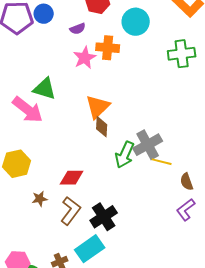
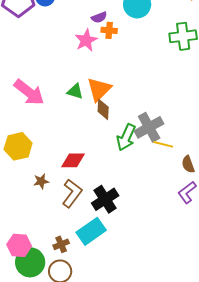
purple semicircle: (78, 29) -> (99, 17), moved
orange cross: (108, 48) -> (109, 30), size x0.7
green triangle: (45, 89) -> (75, 91), moved, size x0.7

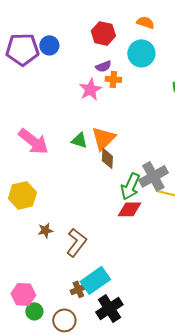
red diamond: (73, 160) -> (129, 209), moved
black cross: (105, 199) -> (109, 308), moved
brown cross: (61, 244) -> (78, 289), moved
green circle: (30, 262) -> (34, 311), size x0.6

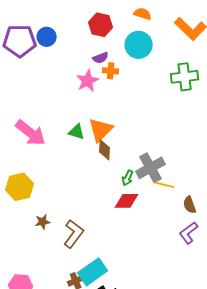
green arrow: (130, 186) -> (128, 178), size x0.6

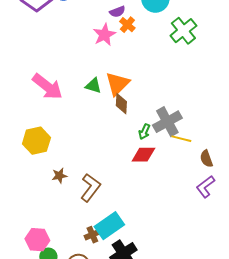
orange cross: (111, 71) -> (127, 25), turned 35
green cross: (185, 77) -> (183, 31), moved, turned -32

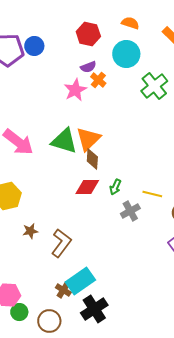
green triangle: (93, 86) -> (64, 141), size x1.6
gray cross: (167, 122) -> (130, 211), moved, size x0.7
red diamond: (143, 155) -> (87, 187), moved
brown cross: (92, 235) -> (63, 290), turned -35

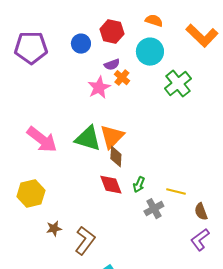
blue circle: (34, 46) -> (81, 44), moved
red diamond: (87, 187) -> (111, 185), turned 70

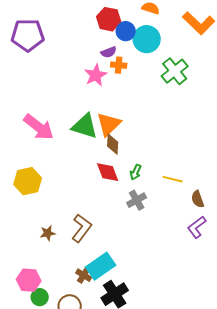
blue circle: (81, 44) -> (126, 31), moved
orange cross: (122, 78) -> (119, 65), turned -35
gray cross: (154, 209) -> (137, 200), moved
brown star: (54, 229) -> (48, 233), moved

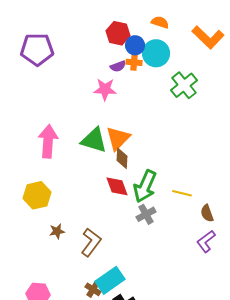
orange cross: (119, 65) -> (134, 62), moved
pink star: (96, 75) -> (105, 89), turned 30
pink arrow: (39, 127) -> (48, 141), turned -124
green arrow: (136, 172) -> (145, 186), size x2.0
brown star: (48, 233) -> (57, 231), moved

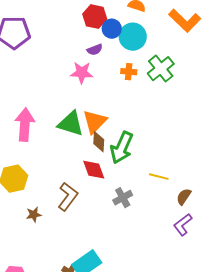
orange cross: (134, 62) -> (129, 72), moved
green arrow: (145, 186) -> (122, 148), moved
brown semicircle: (207, 213) -> (184, 197), turned 54
brown L-shape: (91, 242) -> (68, 197), moved

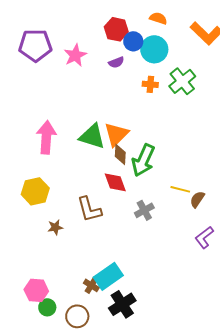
pink star: (82, 73) -> (75, 55), moved, turned -30
brown L-shape: (68, 197) -> (89, 209), turned 128
brown semicircle: (184, 197) -> (197, 199), moved

